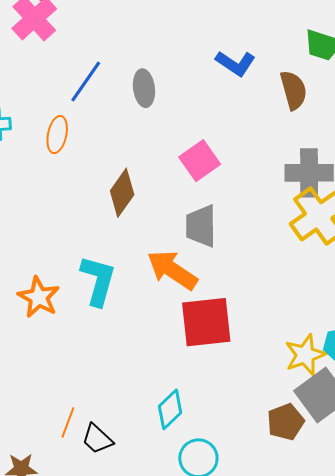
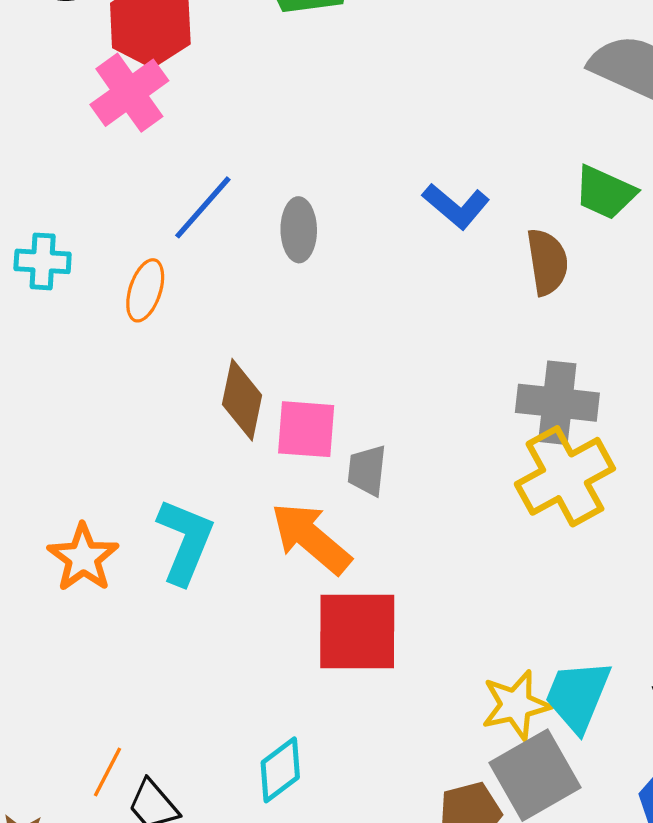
pink square: (200, 161) -> (306, 429), moved, turned 33
brown diamond: (122, 193) -> (242, 400), turned -30
gray trapezoid: (201, 226) -> (367, 470), size x0.7

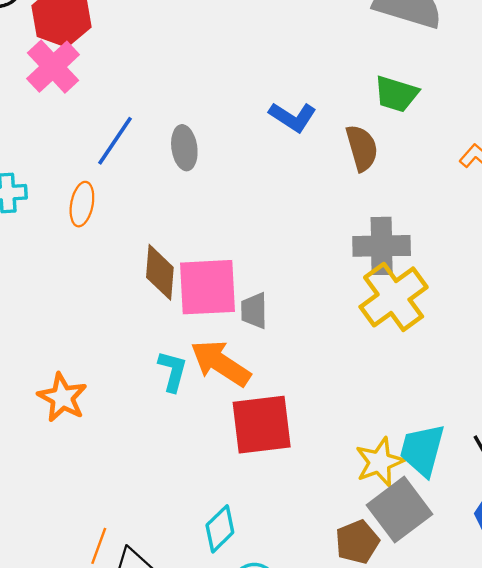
pink square: (306, 429) -> (208, 287), size x1.4
cyan L-shape: (185, 541) -> (173, 371), moved, size x0.7

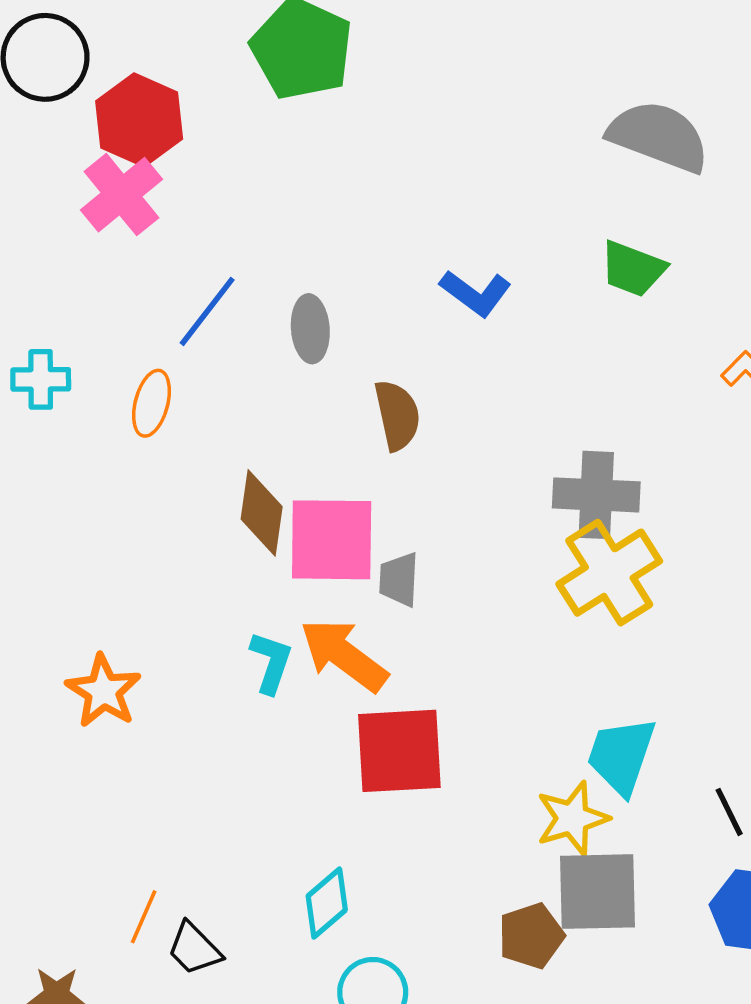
brown semicircle: (362, 148) -> (397, 415), moved
cyan trapezoid: (422, 450) -> (621, 756), moved
gray square: (399, 510) -> (597, 892), turned 32

